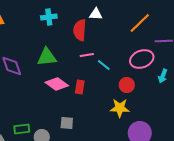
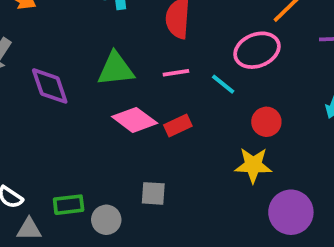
pink line: (87, 55) -> (176, 73), moved
pink ellipse: (142, 59) -> (257, 50), moved
red rectangle: (80, 87) -> (178, 126), turned 56

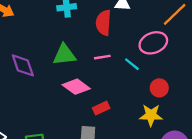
red rectangle: (178, 126) -> (101, 108), moved

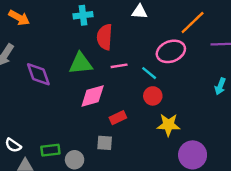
red semicircle: (103, 23) -> (105, 37), moved
pink diamond: (76, 87) -> (93, 96), turned -52
red circle: (159, 88) -> (153, 96), moved

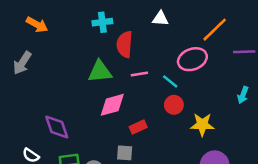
purple diamond: (38, 74) -> (57, 127), moved
yellow star: (168, 125) -> (202, 125), moved

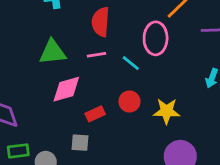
red semicircle: (125, 44) -> (101, 22), moved
pink ellipse: (192, 59) -> (156, 38), turned -68
red circle: (174, 105) -> (129, 102), moved

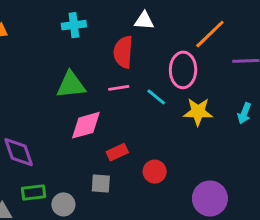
red circle: (129, 102) -> (155, 172), moved
yellow star: (167, 111) -> (198, 112), moved

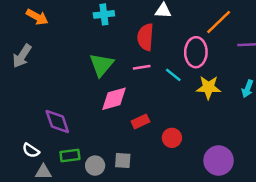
green triangle: (71, 85) -> (101, 65), turned -44
gray square: (101, 184) -> (123, 161), moved

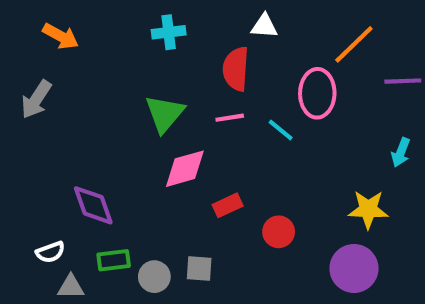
yellow star: (208, 87) -> (368, 209), moved
white semicircle: (31, 150) -> (50, 252), turned -54

